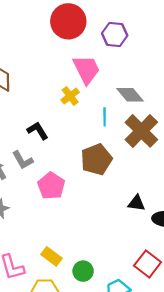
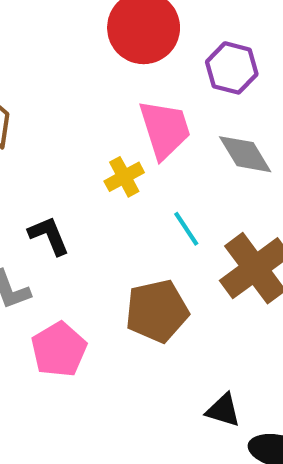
gray diamond: (130, 95) -> (245, 154), moved
cyan line: (105, 117) -> (186, 229), turned -42

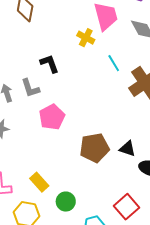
yellow cross: (124, 177) -> (86, 38), turned -36
brown pentagon: (157, 311) -> (94, 148), moved

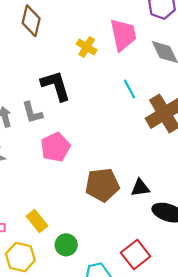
yellow cross: (86, 38) -> (87, 47), moved
black L-shape: (49, 64) -> (56, 86), size x1.4
black triangle: (127, 149) -> (140, 188), turned -30

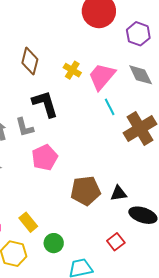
brown diamond: (31, 21) -> (30, 61), moved
pink trapezoid: (123, 35) -> (102, 76), moved, turned -128
red square: (136, 254) -> (116, 242), moved, size x0.7

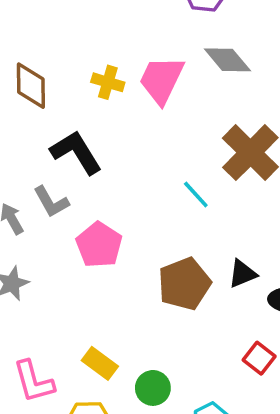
cyan line: (110, 107) -> (196, 195), moved

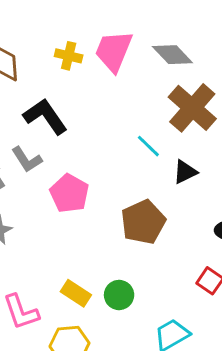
gray diamond: (227, 60) -> (172, 55), moved
black triangle: (242, 274) -> (185, 172), moved
green circle: (153, 388) -> (119, 295), moved

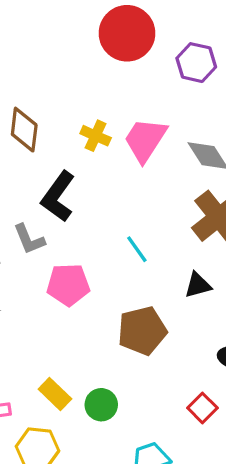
black L-shape: (45, 116) -> (58, 197), turned -120
cyan line: (148, 146) -> (137, 249), moved
pink pentagon: (69, 193) -> (68, 285), turned 30

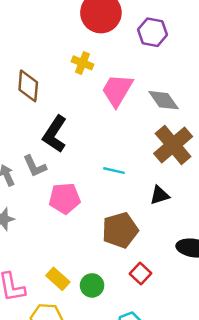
yellow cross: (96, 136) -> (83, 63), moved
cyan line: (137, 249) -> (114, 171), turned -40
red square: (202, 408) -> (140, 273), moved

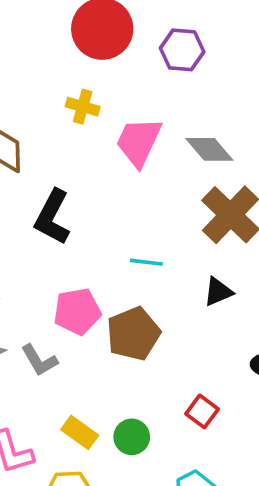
gray L-shape: (35, 166) -> (39, 360), moved
brown pentagon: (120, 230) -> (133, 334), moved

